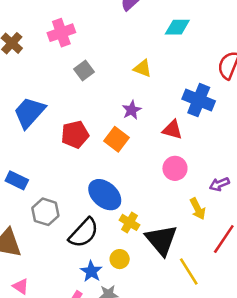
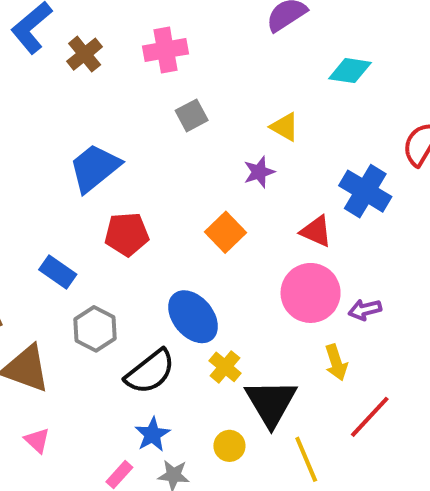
purple star: (132, 110) -> (259, 172), moved
red pentagon: (75, 135) -> (127, 234), moved
pink circle: (175, 168) -> (311, 293), size x1.5
purple arrow: (219, 184) -> (365, 310), moved
yellow circle: (120, 259) -> (229, 446), moved

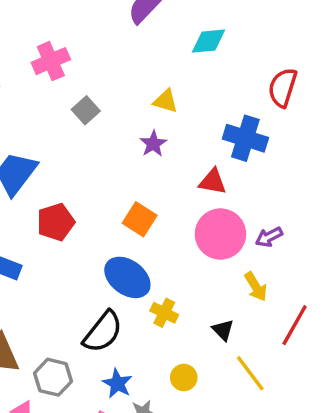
orange square: (226, 232) -> (140, 219), moved
gray hexagon: (95, 329) -> (53, 377), moved
black triangle: (271, 403) -> (223, 330), moved, size x0.5

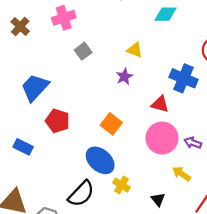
red pentagon: (56, 222) -> (58, 121), turned 30
purple arrow: (269, 237) -> (193, 143), turned 42
yellow arrow: (256, 287) -> (181, 174), turned 150

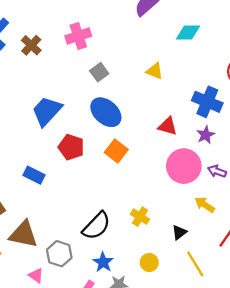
purple star: (124, 77) -> (206, 135), moved
red triangle: (160, 104) -> (168, 126), moved
orange square: (111, 124) -> (116, 151), moved
blue ellipse: (100, 160) -> (106, 112), moved
black triangle: (158, 199) -> (179, 232), turned 32

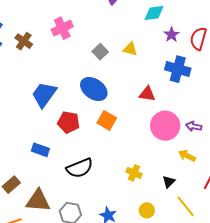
gray square: (99, 72) -> (100, 52), moved
purple star: (206, 135) -> (171, 35), moved
black semicircle: (96, 226) -> (80, 168), moved, turned 32

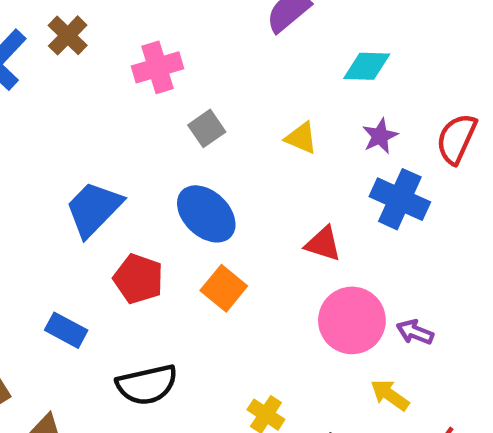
purple star: (171, 35) -> (380, 136), moved
brown cross: (24, 41) -> (68, 35), moved
gray square: (100, 52) -> (207, 128), moved

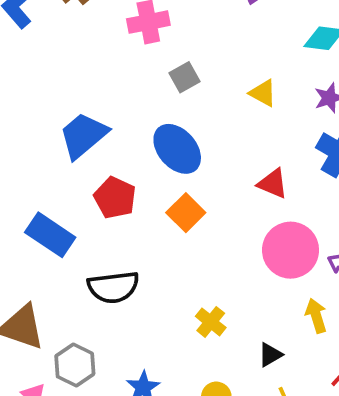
blue rectangle: (66, 330) -> (50, 235), size x1.4
yellow arrow: (390, 395) -> (316, 316), turned 32

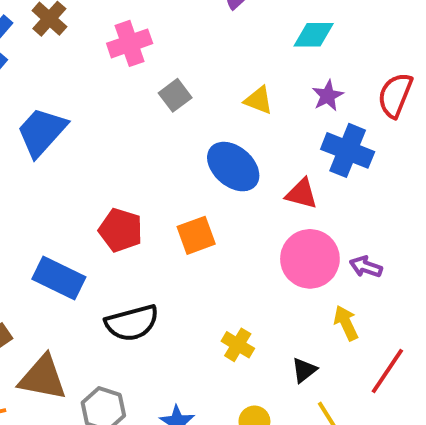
blue trapezoid: (83, 135) -> (42, 132), moved
blue ellipse: (177, 149) -> (233, 167), moved
red triangle: (273, 184) -> (302, 194), moved
orange square: (186, 213) -> (196, 235), turned 33

